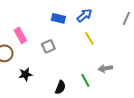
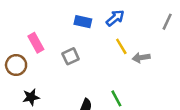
gray arrow: (105, 68) -> (141, 58), moved
black star: (25, 74) -> (31, 97), moved

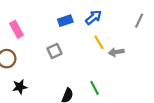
blue rectangle: (83, 22) -> (65, 21), turned -32
pink rectangle: (36, 43) -> (16, 29), moved

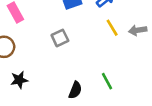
gray arrow: (116, 52) -> (138, 30), moved

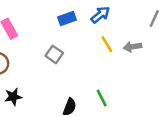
gray square: (60, 38) -> (54, 54), turned -30

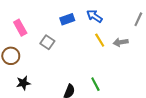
blue arrow: (100, 15) -> (94, 16), turned -105
gray square: (54, 54) -> (47, 42), moved

